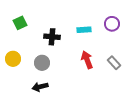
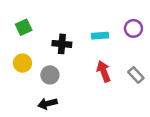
yellow circle: (13, 59) -> (23, 63), moved

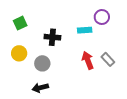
purple circle: (133, 28) -> (102, 17), moved
gray rectangle: (136, 75) -> (108, 59), moved

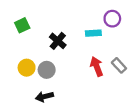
black cross: (52, 37) -> (58, 41), turned 35
yellow circle: (19, 53) -> (27, 68), moved

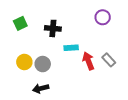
cyan rectangle: (93, 33) -> (71, 48), moved
black cross: (58, 41) -> (53, 28), moved, turned -35

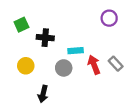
black cross: (53, 28) -> (45, 38), moved
gray circle: (43, 64) -> (64, 68), moved
black arrow: (41, 88) -> (43, 94), turned -63

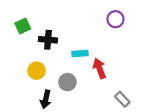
gray rectangle: (116, 64) -> (122, 99), moved
yellow circle: (26, 66) -> (37, 71), moved
gray circle: (64, 68) -> (67, 82), moved

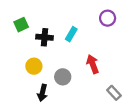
cyan rectangle: (80, 53) -> (71, 34), moved, turned -56

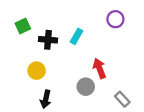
gray circle: (63, 77) -> (86, 87), moved

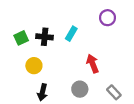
green square: (23, 26) -> (21, 38), moved
gray circle: (86, 87) -> (80, 89), moved

